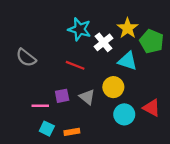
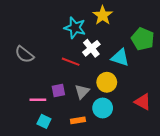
yellow star: (128, 28) -> (103, 15), moved
white cross: (104, 42) -> (91, 48), moved
gray triangle: (87, 97) -> (82, 92), turned 35
cyan circle: (124, 114) -> (103, 108), moved
orange rectangle: (72, 132) -> (78, 120), moved

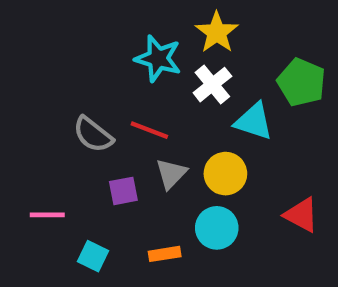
white cross: (91, 48) -> (212, 85), moved
gray semicircle: (24, 54) -> (93, 134), moved
gray triangle: (82, 92) -> (171, 174), moved
pink line: (38, 100) -> (47, 215), moved

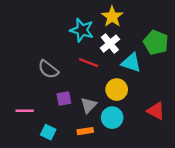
red line: (149, 130) -> (89, 63), moved
gray triangle: (171, 174) -> (89, 105), moved

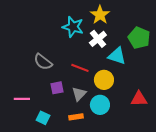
red line: (89, 63) -> (80, 68), moved
red triangle: (156, 111) -> (139, 99), turned -30

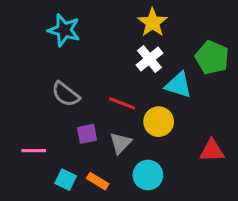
cyan star: (73, 27) -> (64, 30), moved
cyan circle: (100, 105) -> (148, 175), moved
orange rectangle: (76, 117) -> (98, 181), moved, turned 40

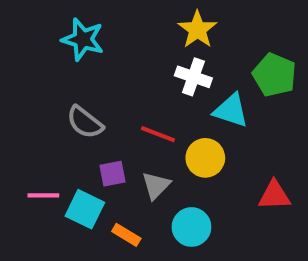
white cross: (149, 59) -> (193, 77), turned -32
cyan square: (66, 180) -> (85, 209), moved, size x1.4

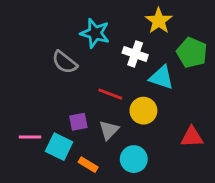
yellow star: (197, 29) -> (159, 21), moved
cyan star: (83, 39) -> (95, 33), moved
gray semicircle: (85, 122) -> (65, 62), moved

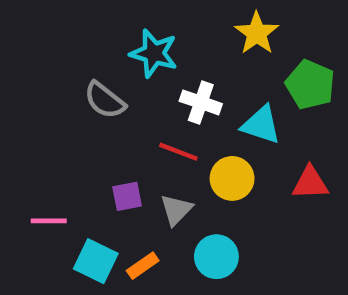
white cross: (135, 54) -> (201, 102), moved
red triangle: (192, 137) -> (310, 183), moved
cyan square: (59, 147) -> (96, 261), moved
orange rectangle: (88, 165) -> (143, 266), turned -66

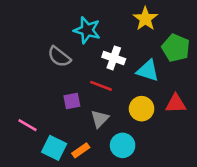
yellow circle: (232, 178) -> (142, 109), moved
purple square: (127, 196) -> (72, 101), moved
pink line: (49, 221) -> (28, 125), turned 30

